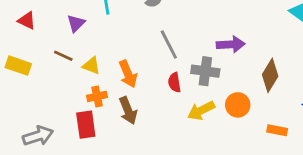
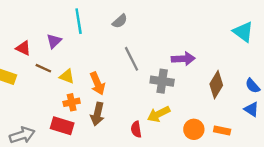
red triangle: (27, 21) -> (23, 48), moved
red semicircle: (174, 82) -> (136, 129), moved
orange circle: (238, 105) -> (194, 129), moved
brown arrow: (128, 111) -> (97, 114), turned 35
red rectangle: (86, 125) -> (62, 126), turned -65

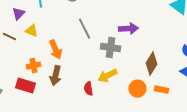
yellow triangle: (67, 76) -> (31, 31), moved
brown diamond: (216, 85) -> (151, 64), moved

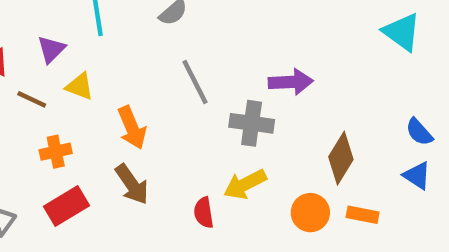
orange cross: (33, 66) -> (56, 152), moved
brown arrow: (55, 76) -> (132, 184), turned -48
red rectangle: (25, 86) -> (67, 206), turned -48

